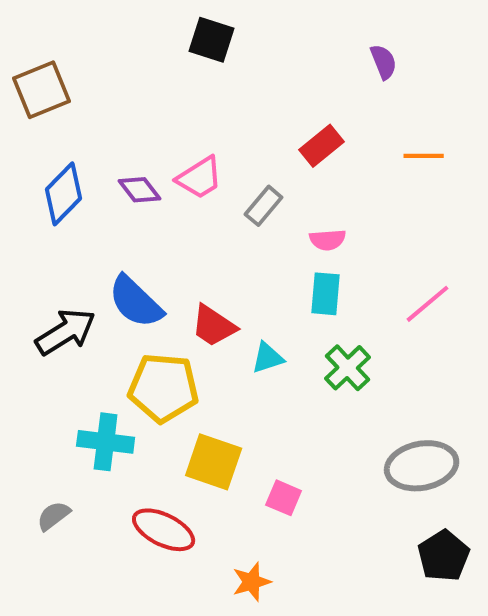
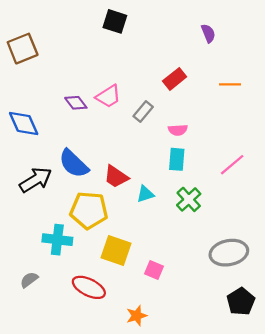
blue diamond: (64, 194) -> (24, 123), moved, turned -68

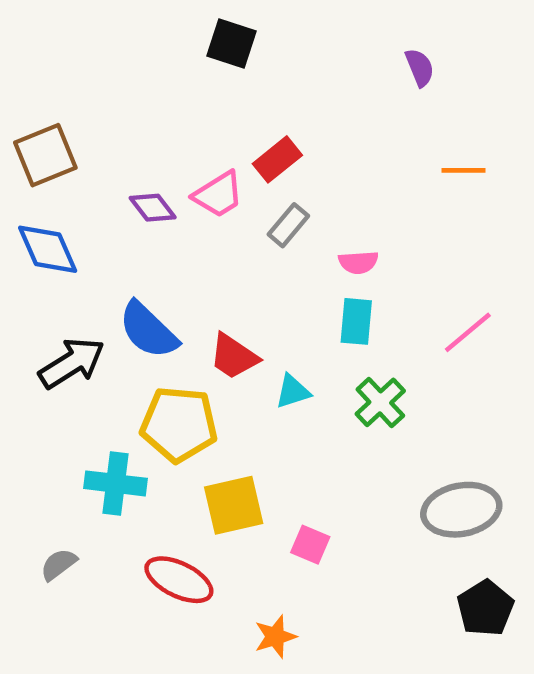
brown square: (23, 49) -> (45, 155), moved
red rectangle: (175, 79) -> (277, 159), moved
yellow square: (116, 250) -> (234, 505), turned -32

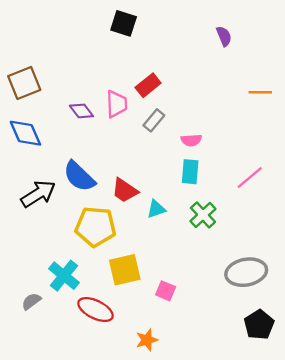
orange line: (463, 170) -> (260, 92), moved
pink trapezoid: (218, 194) -> (117, 104), turned -60
cyan cross: (115, 483) -> (64, 276), moved, turned 32

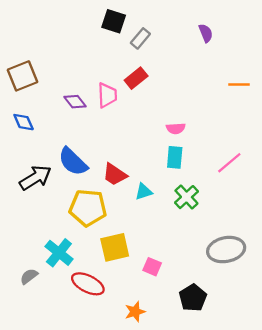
gray rectangle: (154, 120) -> (140, 38), moved
blue diamond: (25, 133) -> (24, 122), size x0.7
black pentagon: (259, 325) -> (193, 298), moved

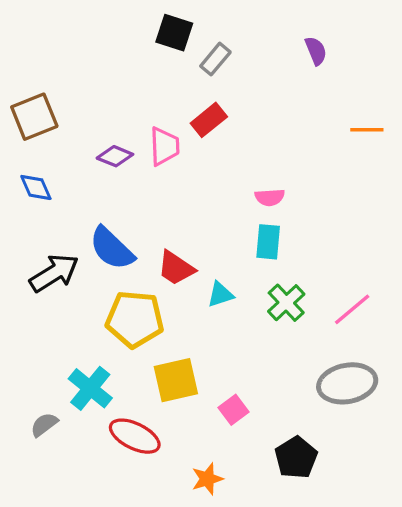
purple diamond: (75, 102) -> (115, 156), turned -30
pink line: (229, 163) -> (352, 309), moved
pink square: (152, 267) -> (234, 410), turned 30

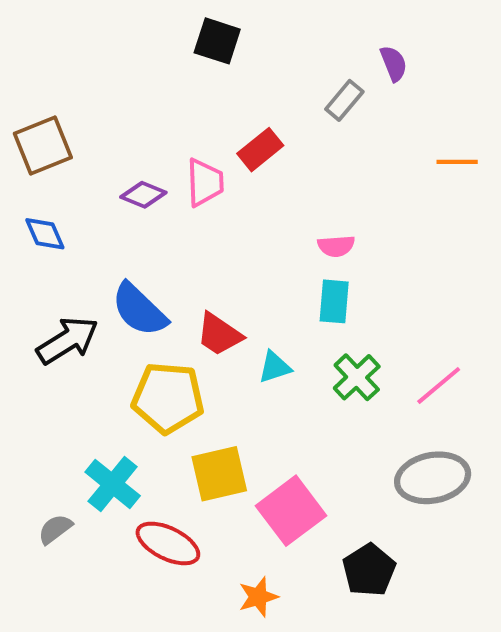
gray rectangle: (215, 59) -> (344, 100), moved
pink square: (234, 410) -> (291, 511), size x1.8

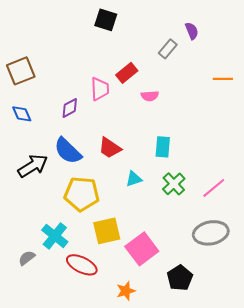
purple diamond: (143, 195) -> (70, 108), moved, turned -50
pink semicircle: (336, 246) -> (150, 96), moved
red trapezoid: (219, 334) -> (110, 148), moved

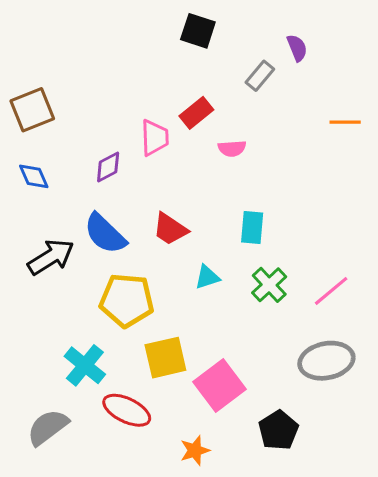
black square: (106, 20) -> (198, 31), moved
gray semicircle: (27, 258) -> (48, 427), moved, size x1.6

